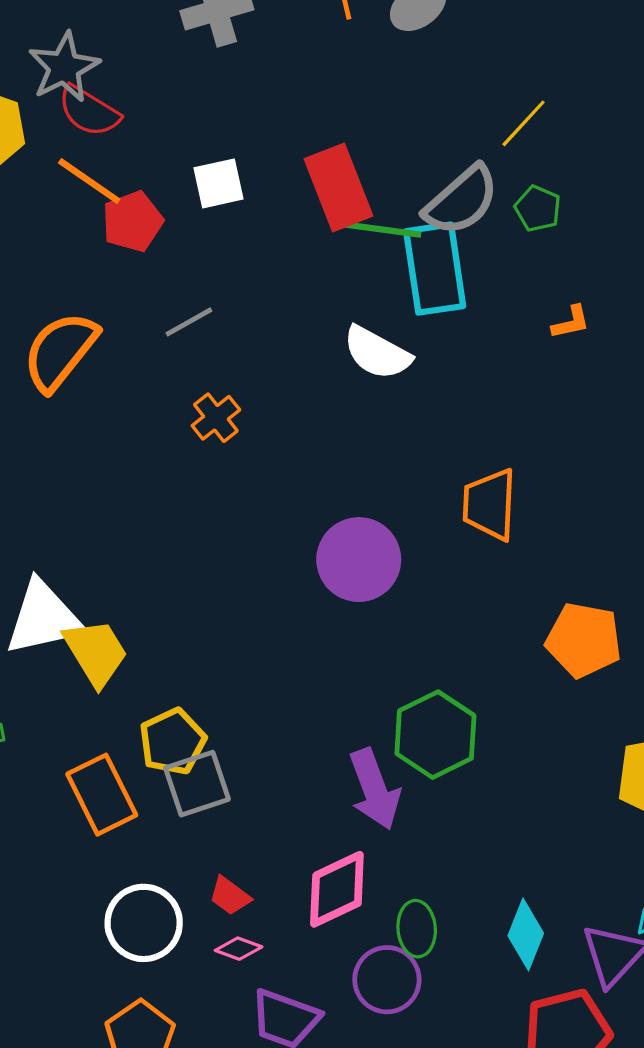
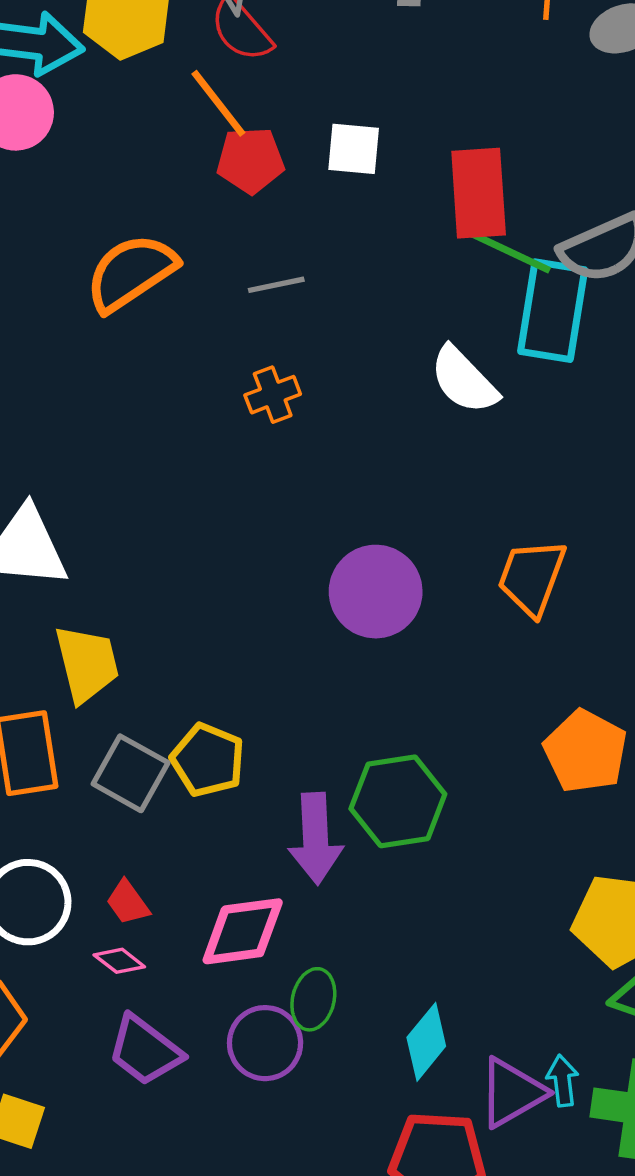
yellow trapezoid: (96, 652) -> (87, 664), moved
yellow pentagon: (172, 742) -> (208, 760), moved, turned 30
gray square: (197, 784) -> (131, 773), turned 30

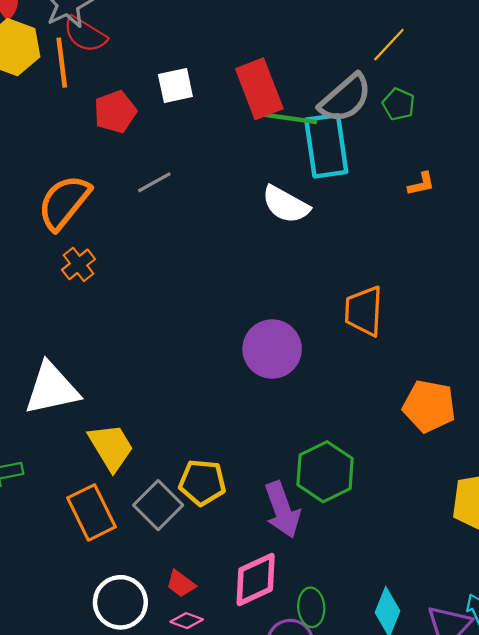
orange line: (218, 103) -> (62, 63), moved, turned 48
orange cross: (273, 395) -> (78, 264), moved
gray square: (131, 773) -> (158, 505), turned 33

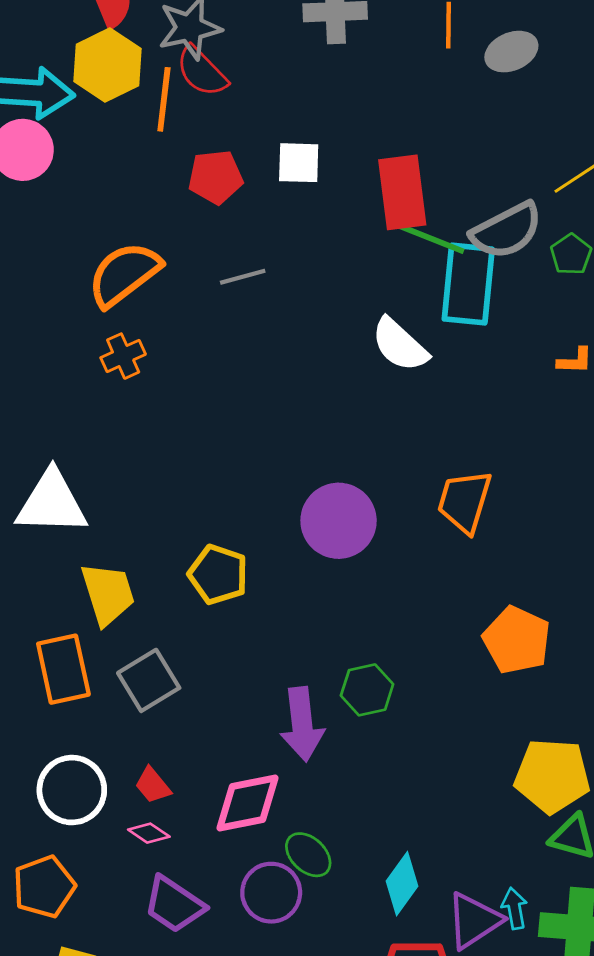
green hexagon: (325, 472) -> (367, 690), size x0.7
yellow pentagon: (202, 482) -> (218, 574), moved
green ellipse: (311, 607) -> (308, 855), turned -57

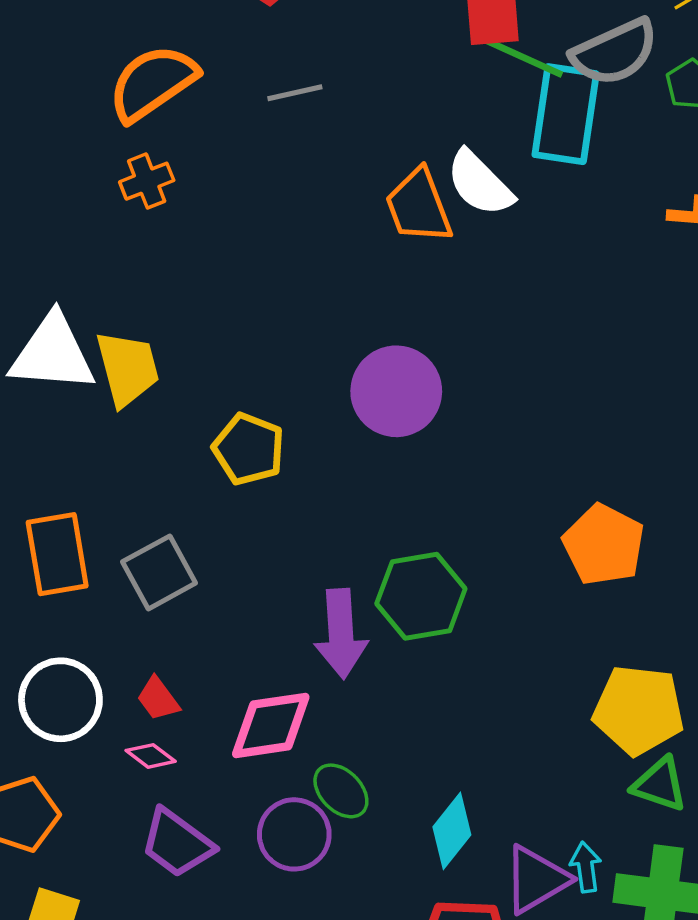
orange trapezoid: (465, 501) -> (419, 206), moved, turned -40
yellow trapezoid: (108, 594) -> (127, 368), moved
green hexagon: (367, 690) -> (421, 596), size x1.4

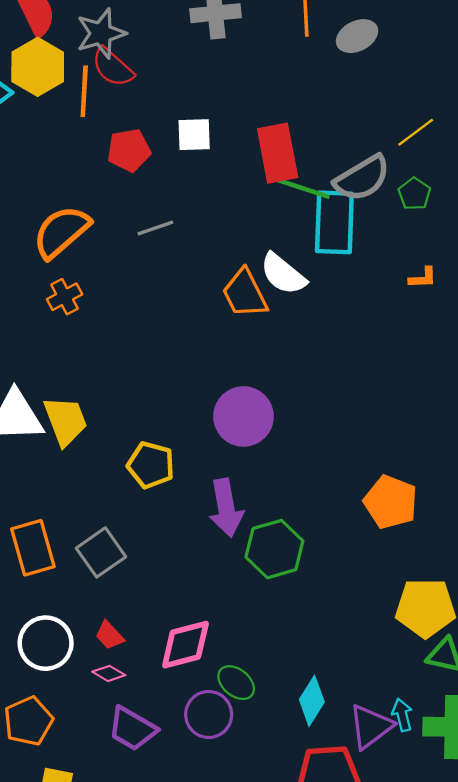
purple arrow: (341, 634) -> (226, 508), moved

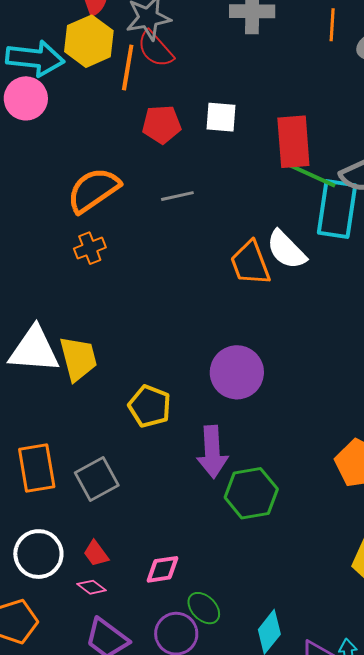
pink diamond: (185, 645) -> (163, 569), size x0.7

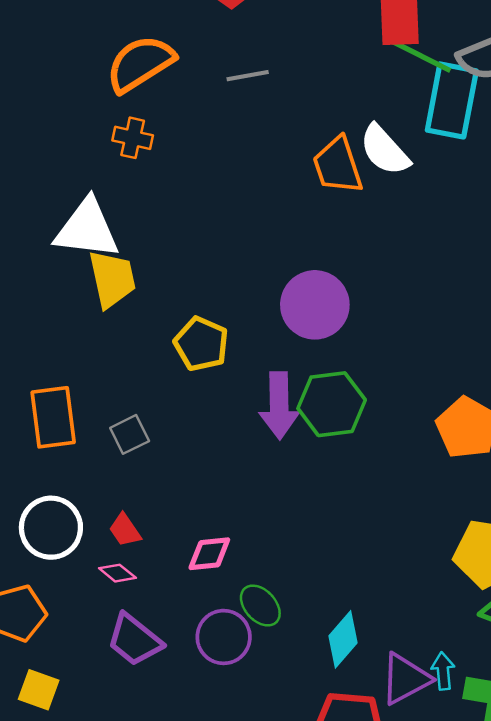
orange cross: (90, 248) -> (133, 138), turned 32
white triangle: (34, 350) -> (87, 229), moved
gray square: (97, 479) -> (130, 434), size x0.7
green hexagon: (251, 493) -> (332, 404), moved

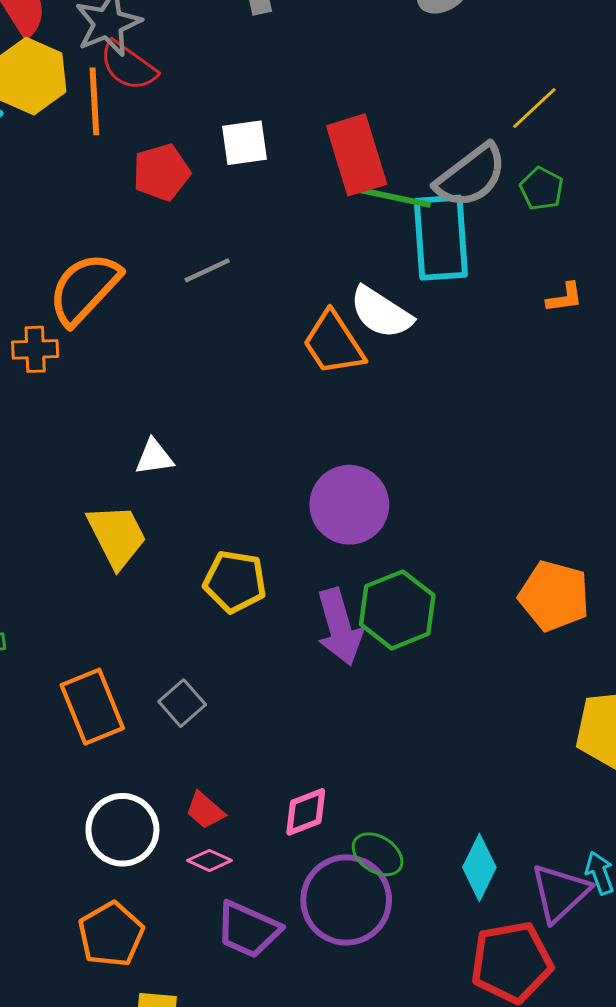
orange cross: (133, 138) -> (35, 349), moved
white triangle: (87, 229) -> (154, 457), moved, size x0.5
purple circle: (224, 637) -> (346, 900), size x1.4

